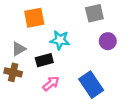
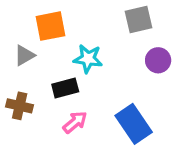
gray triangle: (19, 49) -> (24, 55), moved

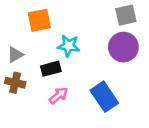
gray square: (139, 20) -> (126, 15), moved
gray triangle: (24, 55) -> (15, 55), moved
purple circle: (158, 60) -> (123, 47), size x1.5

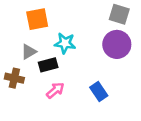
gray square: (126, 15) -> (119, 14), turned 30
gray triangle: (15, 55) -> (29, 52), moved
blue rectangle: (104, 97) -> (99, 91), size x0.7

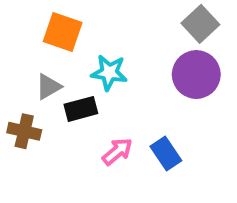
gray square: (119, 14) -> (200, 24), turned 30
orange square: (37, 19) -> (63, 32), turned 30
pink arrow: (55, 90) -> (117, 151), moved

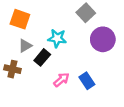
gray square: (200, 24) -> (86, 13), moved
orange square: (63, 32) -> (20, 19), moved
black rectangle: (81, 109) -> (42, 57), turned -35

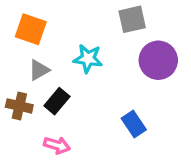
gray square: (86, 13) -> (132, 19), turned 30
black rectangle: (42, 57) -> (57, 101), moved
pink arrow: (61, 80) -> (57, 145), moved, turned 56

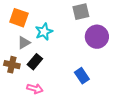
cyan star: (88, 59) -> (44, 32), moved, turned -30

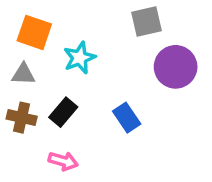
gray triangle: (24, 43) -> (23, 74), moved, turned 32
blue rectangle: (82, 76) -> (127, 118), moved

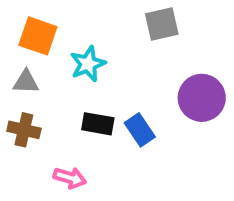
purple circle: (176, 67) -> (202, 98), moved
black rectangle: (63, 112) -> (98, 124), moved, turned 60

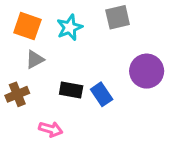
cyan star: (88, 64) -> (70, 27), moved
gray triangle: (26, 82) -> (35, 59), moved, turned -30
brown cross: (24, 130) -> (17, 94), turned -35

